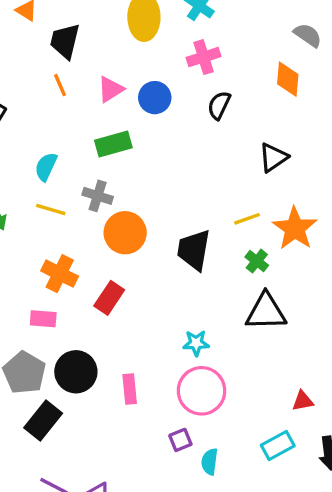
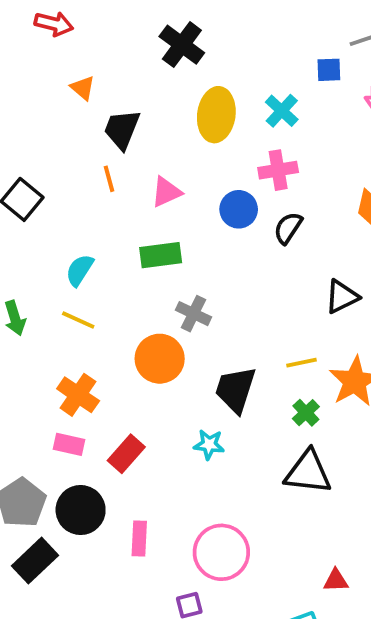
blue circle: (155, 98) -> (239, 209), moved
gray cross: (98, 196) -> (194, 314), moved
red rectangle: (109, 298) -> (126, 454), moved
pink rectangle: (43, 319) -> (69, 444), moved
cyan star: (196, 343) -> (209, 445), moved

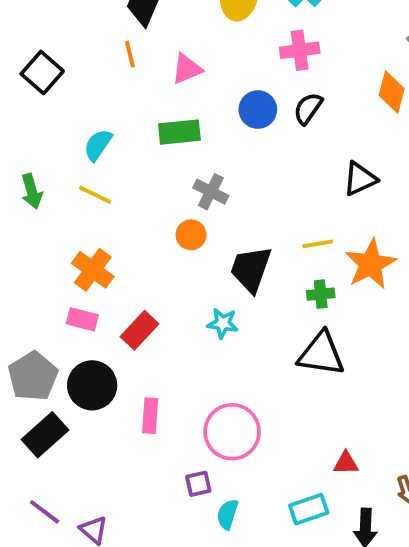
blue circle: (239, 209) -> (258, 110), moved
orange circle: (160, 359) -> (191, 235), moved, size x0.6
green cross: (306, 413) -> (321, 294), turned 36

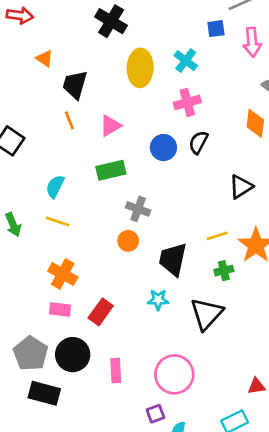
black triangle: (321, 354) -> (207, 314), moved, turned -48
black rectangle: (45, 435) -> (44, 393), turned 64

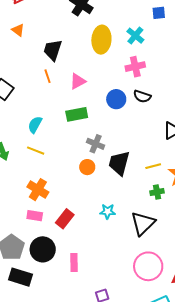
orange triangle: (45, 58) -> (18, 30), moved
black semicircle: (198, 142) -> (142, 96), turned -102
black trapezoid: (173, 259) -> (119, 163), moved
pink circle: (174, 374) -> (148, 266), moved

